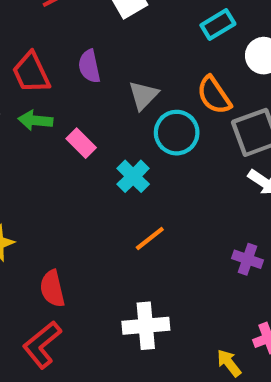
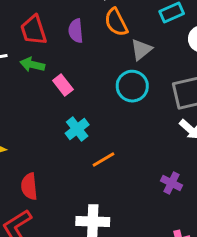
gray triangle: (143, 95) -> (141, 49), moved
orange semicircle: (214, 95) -> (116, 22), moved
cyan cross: (133, 176) -> (77, 129), moved

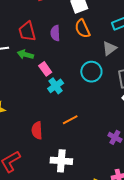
gray triangle: (141, 49) -> (110, 48), moved
cyan cross: (77, 129) -> (56, 86), moved
red semicircle: (29, 186) -> (37, 130), moved

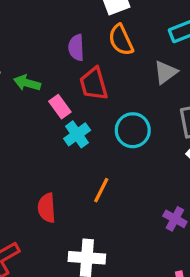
red trapezoid: (27, 31) -> (94, 84), moved
cyan circle: (91, 72) -> (133, 130), moved
orange line: (70, 120) -> (101, 190), turned -35

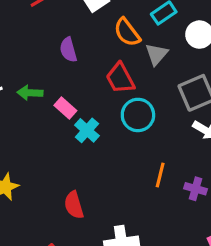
orange semicircle: (121, 40) -> (127, 32), moved
red trapezoid: (94, 84) -> (120, 78), moved
orange line: (101, 190) -> (160, 175), moved

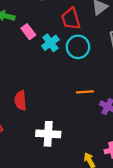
cyan cross: (87, 130) -> (50, 43), moved
orange line: (160, 175) -> (85, 92), turned 60

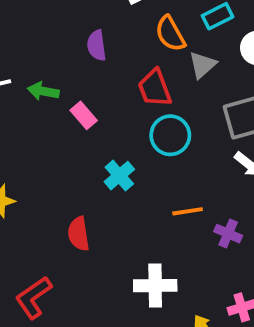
cyan cross: (50, 43) -> (119, 176), moved
white cross: (48, 134) -> (155, 286), moved

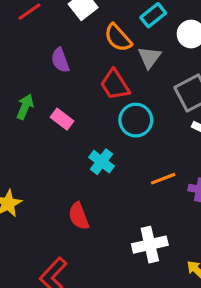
green arrow: (43, 91) -> (25, 107), turned 115

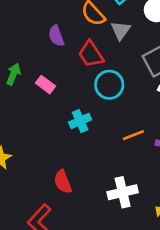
purple semicircle: (60, 60) -> (56, 36), moved
cyan cross: (102, 162) -> (80, 121), turned 30
red semicircle: (79, 216) -> (63, 182), moved

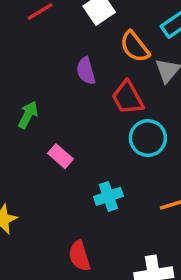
pink rectangle: (46, 85) -> (60, 156), moved
cyan cross: (80, 121) -> (108, 196), moved

